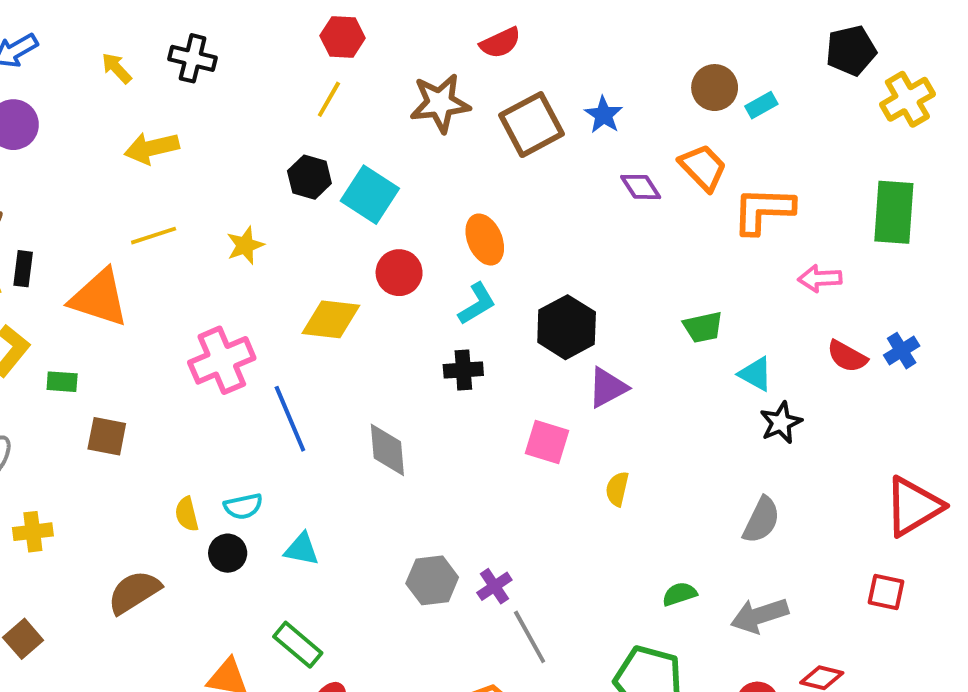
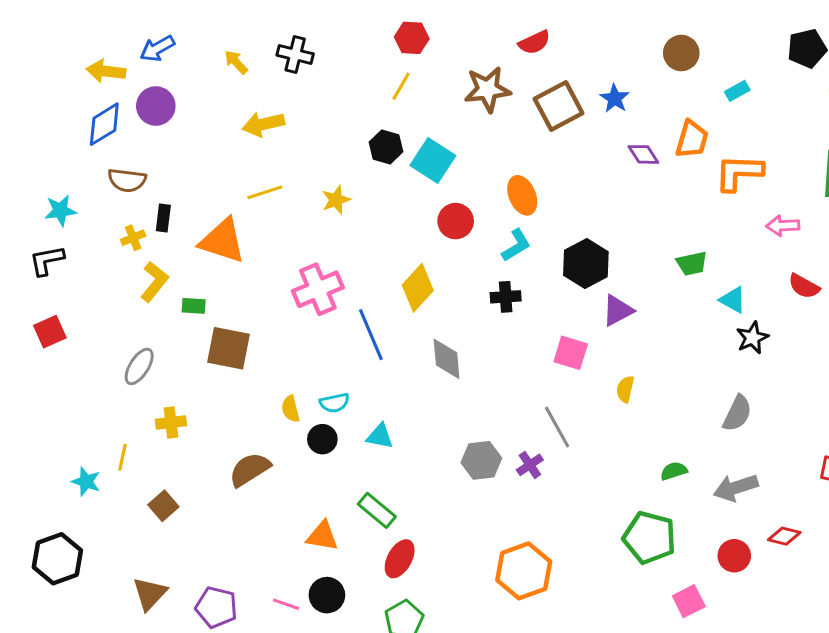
brown circle: (715, 88) -> (681, 53), moved
orange trapezoid: (703, 167) -> (692, 139), turned 60
yellow diamond: (331, 319) -> (418, 288), moved, turned -54
brown square: (107, 436) -> (228, 348), size x1.4
gray line: (530, 637) -> (557, 427), moved

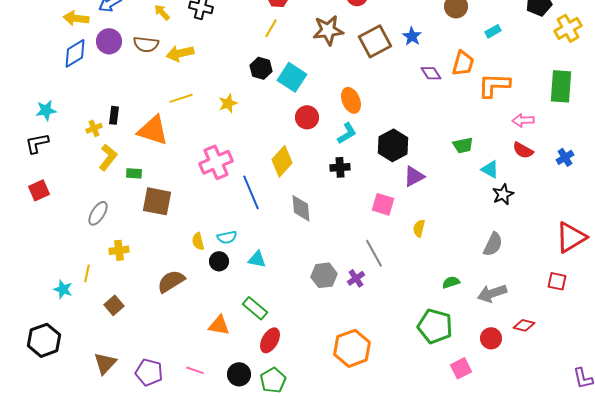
brown semicircle: (127, 180) -> (146, 44), moved
red semicircle: (804, 286) -> (523, 150), moved
black circle: (327, 595) -> (239, 374), moved

